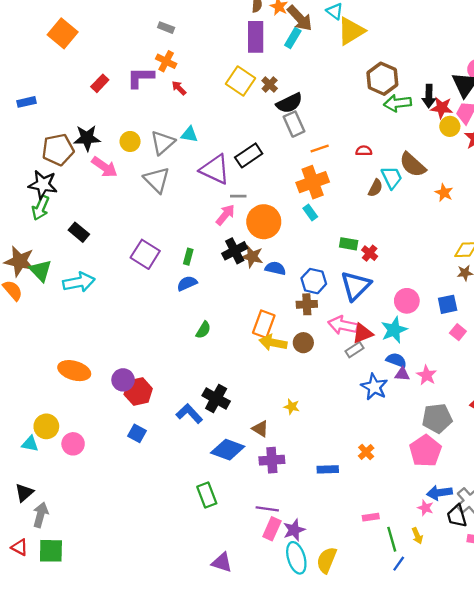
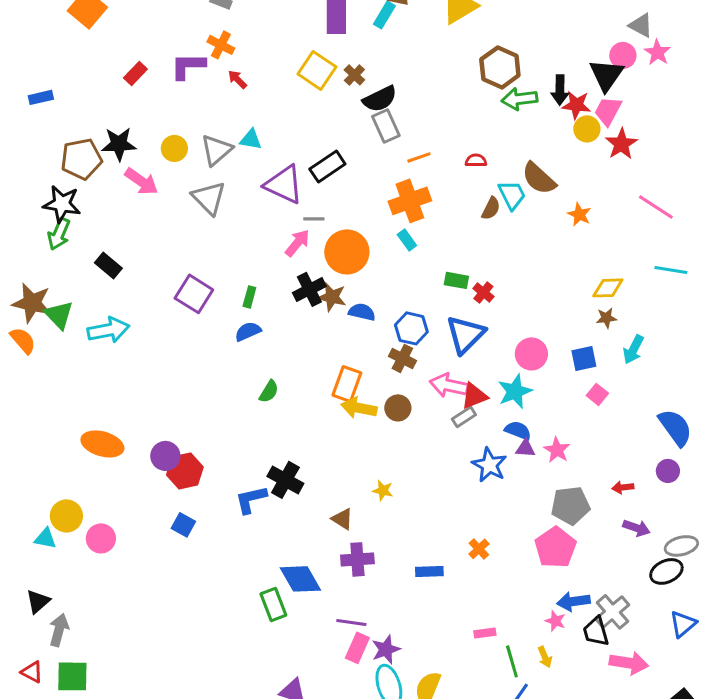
brown cross: (307, 304) -> (402, 358), turned 30
blue L-shape: (189, 414) -> (251, 499), turned -60
blue diamond: (228, 450) -> (300, 579), moved, turned 40

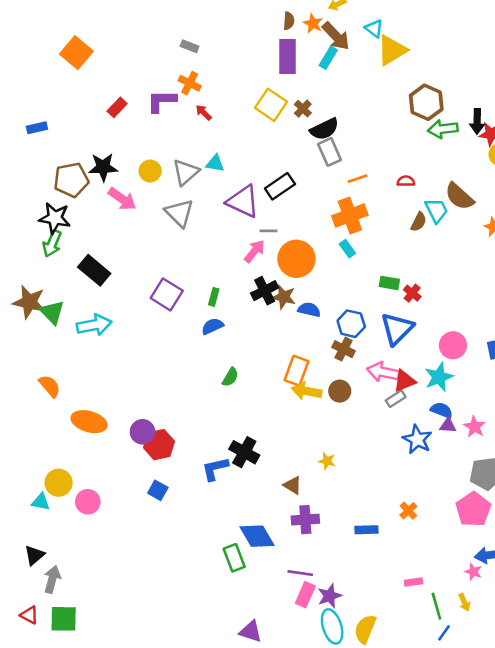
black rectangle: (108, 265) -> (94, 270), size x1.4
orange semicircle: (23, 340) -> (50, 386), moved

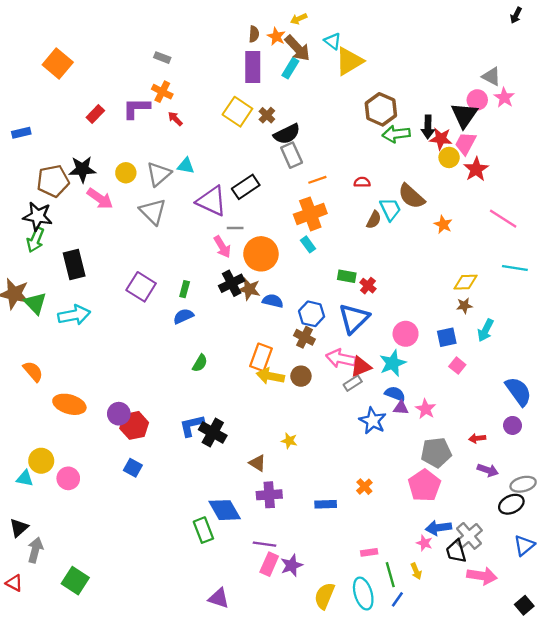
pink arrow: (254, 251) -> (222, 247), turned 110
black rectangle: (94, 270) -> (74, 264), turned 36
blue L-shape: (215, 469) -> (192, 425), moved
green square: (64, 619) -> (75, 581), moved, turned 32
cyan ellipse: (332, 626) -> (363, 594), moved

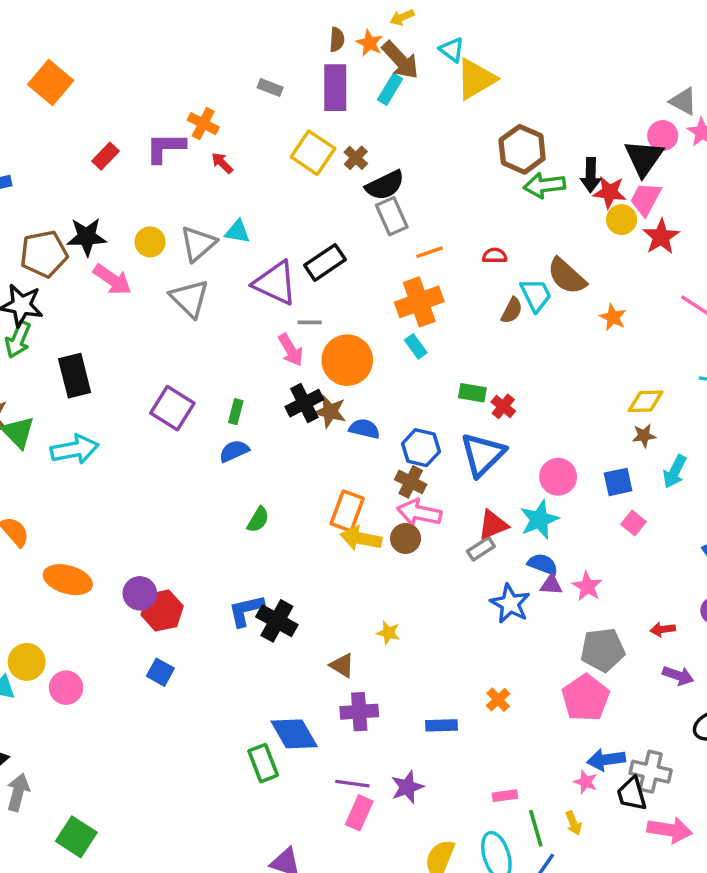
gray rectangle: (162, 58) -> (270, 88), moved
pink arrow: (341, 358) -> (419, 513), moved
gray cross: (469, 536) -> (651, 772), turned -36
purple star: (292, 565) -> (407, 787), moved

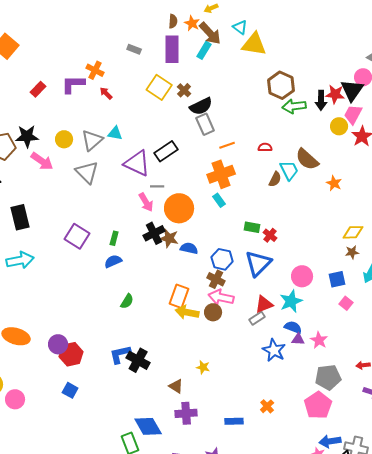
yellow triangle: (476, 79) -> (254, 44), turned 40
red star: (610, 192) -> (335, 94), moved

